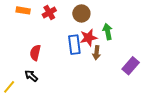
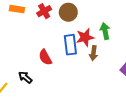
brown circle: (81, 13) -> (68, 12), moved
red semicircle: (35, 53) -> (45, 57), moved, turned -42

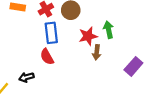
blue rectangle: (70, 45) -> (51, 33), moved
black arrow: (25, 77) -> (26, 77), turned -56

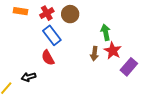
blue rectangle: (51, 33) -> (52, 35), turned -30
red star: (88, 36) -> (113, 51), moved, turned -30

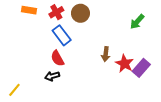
green arrow: (106, 32) -> (137, 22), moved, turned -126
red star: (113, 51) -> (125, 64), moved
black arrow: (29, 77) -> (52, 76), moved

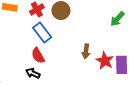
purple rectangle: (141, 68) -> (122, 65), turned -42
black arrow: (52, 76) -> (33, 73), turned 40

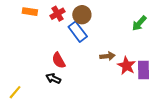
blue rectangle: (42, 32) -> (78, 32), moved
brown arrow: (86, 51) -> (107, 56), turned -104

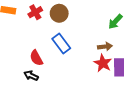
blue rectangle: (78, 32) -> (61, 43), moved
brown arrow: (107, 56) -> (105, 47), moved

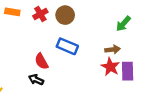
blue rectangle: (61, 43) -> (67, 46), turned -30

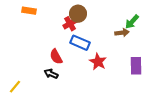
red cross: (40, 14) -> (70, 24), moved
brown arrow: (112, 50) -> (122, 33), moved
red star: (110, 67) -> (98, 62), moved

